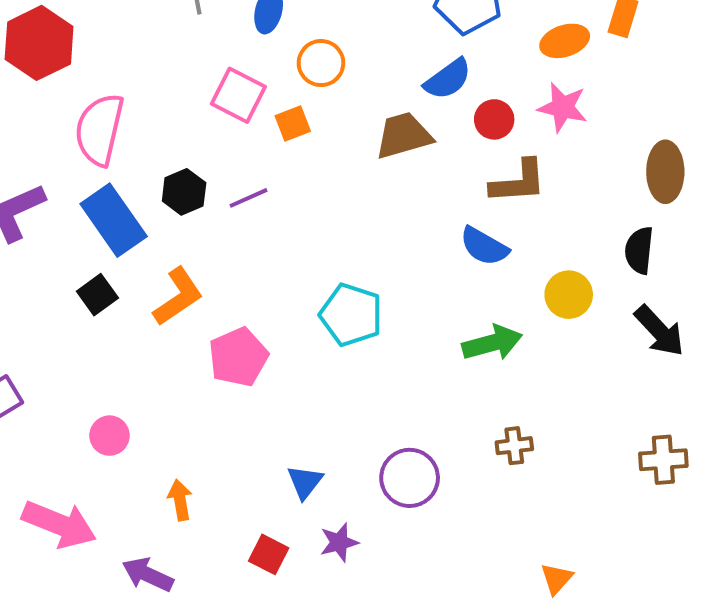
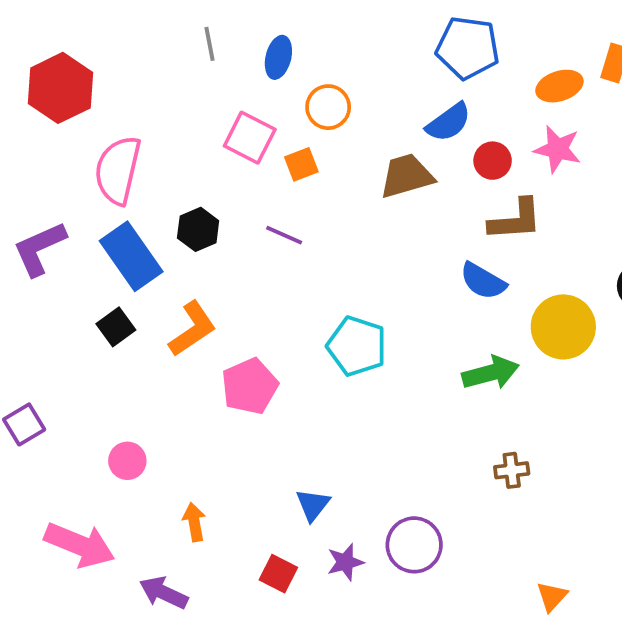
purple line: (248, 198) -> (284, 235), moved, turned 48
yellow circle: (569, 295) -> (563, 327), size x1.4
purple circle: (410, 478) -> (414, 545), moved

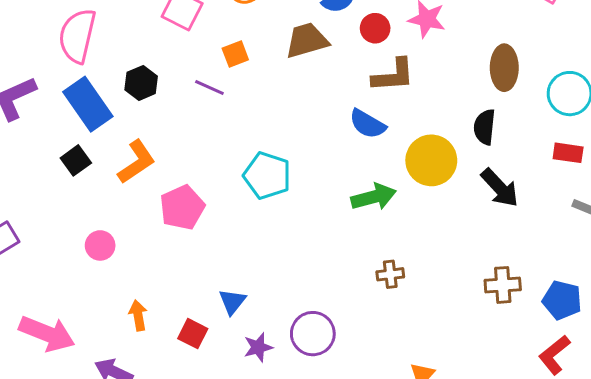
orange square: (301, 164) -> (235, 54), moved
pink circle: (127, 461) -> (100, 245), moved
red square: (278, 574) -> (193, 334), moved

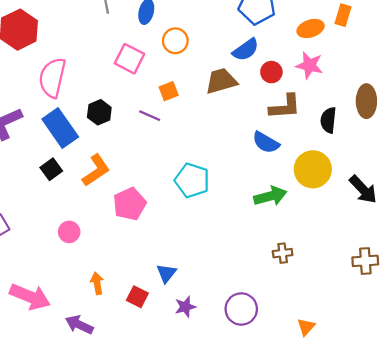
black semicircle: (484, 127) -> (328, 120), moved
purple circle: (313, 334) -> (241, 309), moved

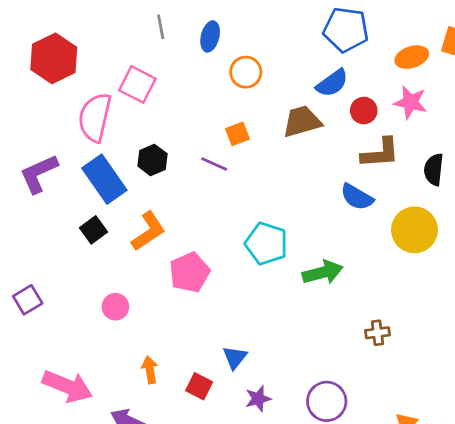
pink square: (129, 59) -> (137, 84), moved
green arrow: (270, 196) -> (323, 272), moved

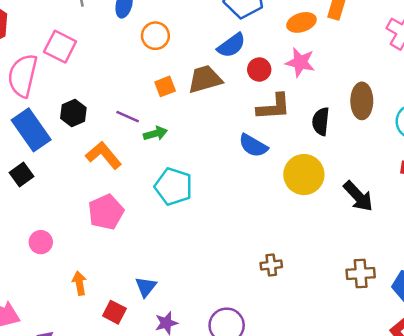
orange square: (238, 134) -> (165, 86), moved
orange L-shape: (148, 231) -> (104, 155), moved, turned -96
green arrow: (323, 272) -> (155, 133), moved, size x0.7
orange arrow: (150, 370) -> (79, 283), moved

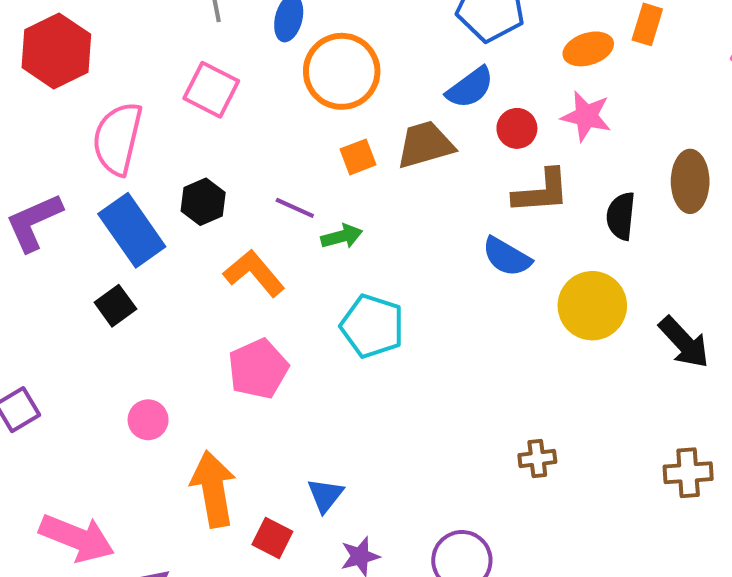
orange circle: (155, 36) -> (342, 71), size x1.6
pink square: (60, 47) -> (211, 90), moved
orange arrow: (79, 283) -> (213, 489), size x1.8

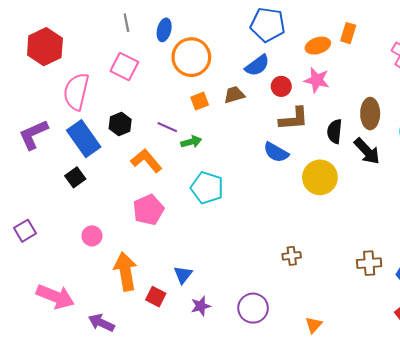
brown trapezoid: (425, 145) -> (234, 95), size x0.7
black arrow: (684, 342) -> (367, 151), moved

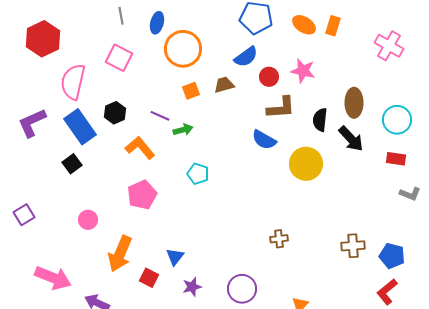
orange ellipse: (318, 46) -> (304, 25), moved, turned 50
cyan pentagon: (207, 188) -> (198, 174), size x0.7
orange arrow: (125, 271) -> (120, 254), turned -147

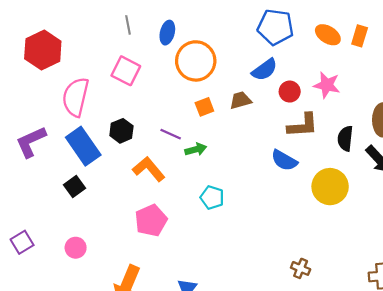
pink circle: (88, 220) -> (76, 248), moved
brown cross: (279, 239) -> (301, 268), turned 30

